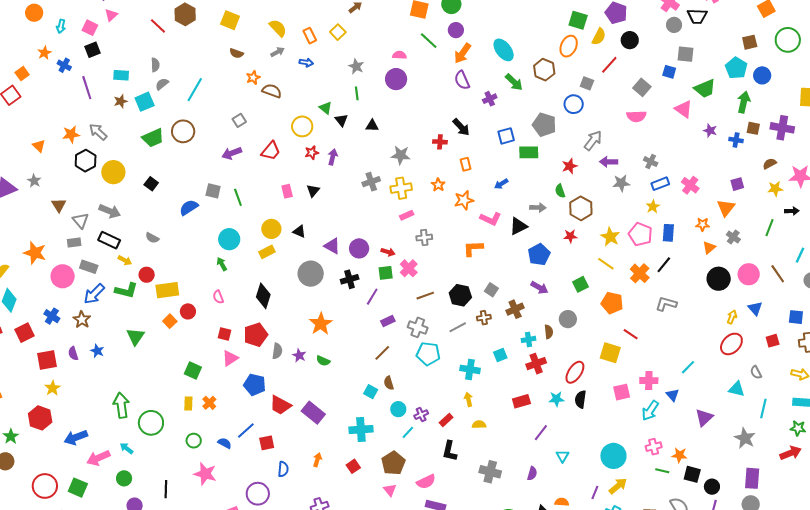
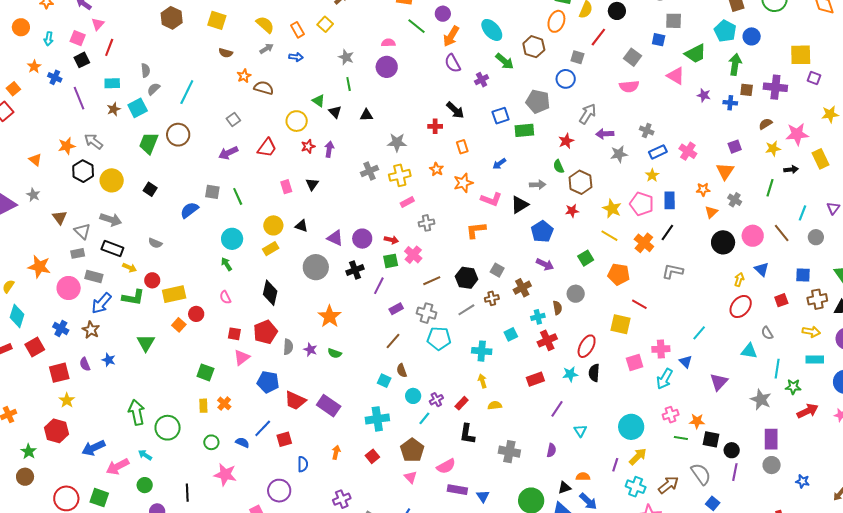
red line: (158, 26) -> (109, 47), moved, turned 72
green trapezoid: (153, 138) -> (149, 143), turned 140
green star: (798, 428) -> (793, 387), moved

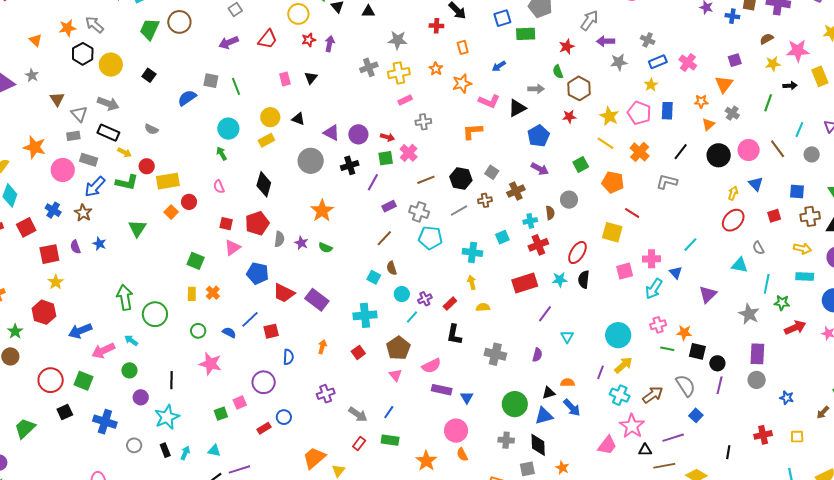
black line: (667, 232) -> (681, 152), moved
red rectangle: (535, 379) -> (525, 283), size x1.4

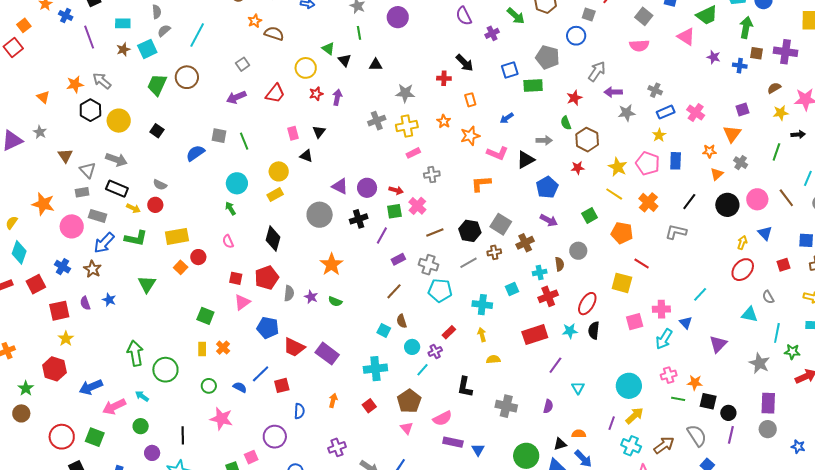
black triangle: (298, 119) -> (306, 156), moved
red circle: (147, 166) -> (155, 205), moved
gray square: (492, 172) -> (501, 224), size x1.5
red rectangle: (450, 304) -> (449, 332), moved

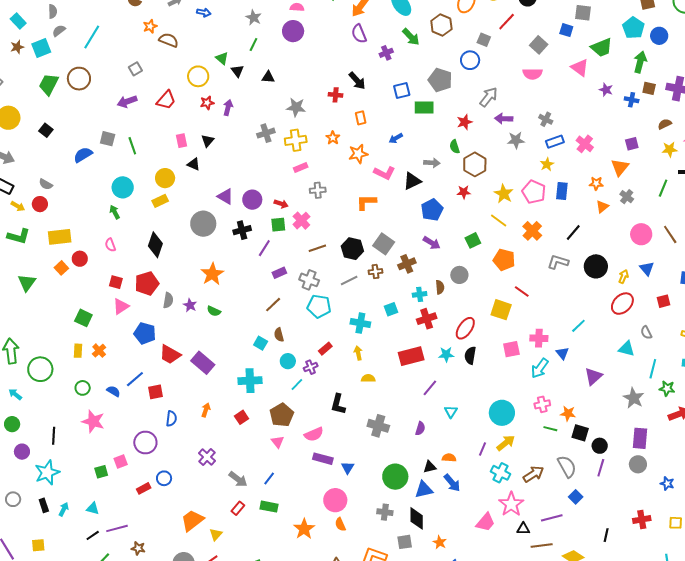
cyan rectangle: (123, 23) -> (18, 21), turned 42
green line: (359, 33) -> (253, 45), turned 32
black circle: (727, 205) -> (596, 266), moved
purple cross: (337, 447) -> (207, 457), turned -30

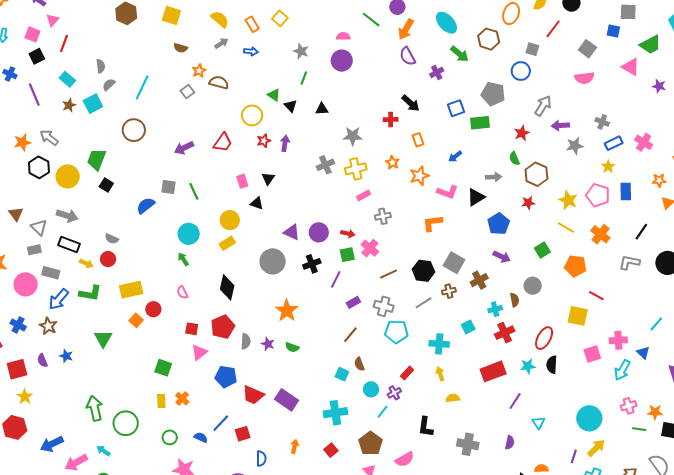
gray square: (135, 69) -> (187, 92), moved
green trapezoid: (49, 84) -> (97, 160), moved

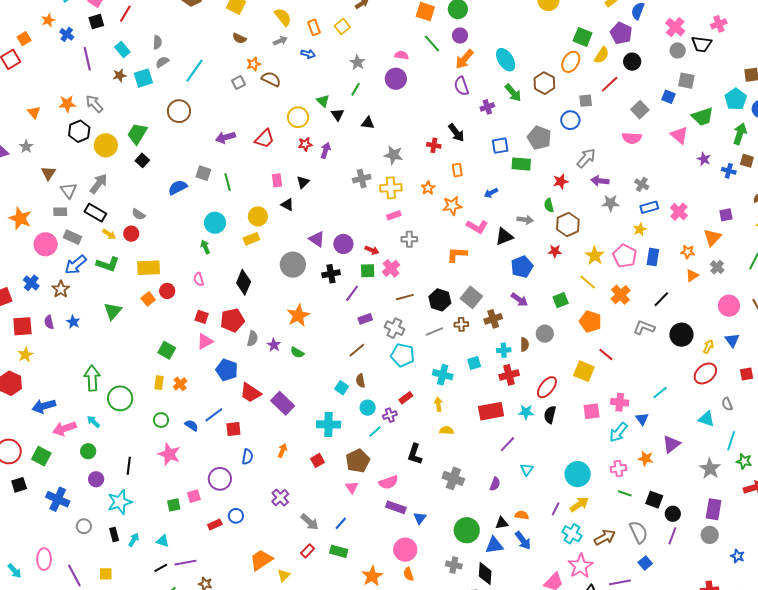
gray square: (532, 49) -> (586, 101), turned -32
gray arrow: (67, 216) -> (99, 184), turned -80
orange star: (655, 412) -> (646, 458), moved

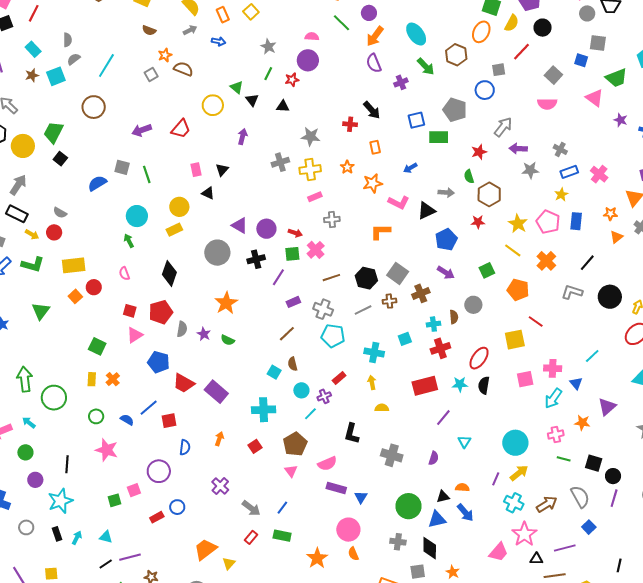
red star: (305, 144) -> (292, 80), moved
yellow square: (584, 371) -> (515, 340), turned -30

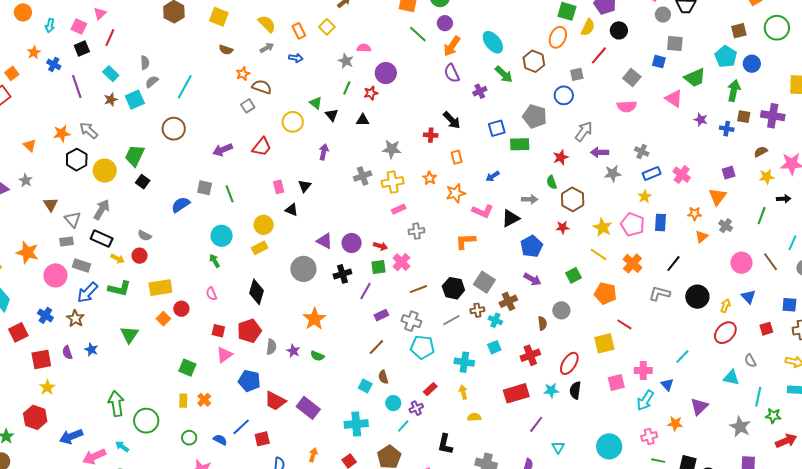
pink semicircle: (312, 36) -> (364, 48), moved
gray square: (151, 74) -> (248, 106), moved
cyan cross: (433, 324) -> (495, 320), moved, turned 32

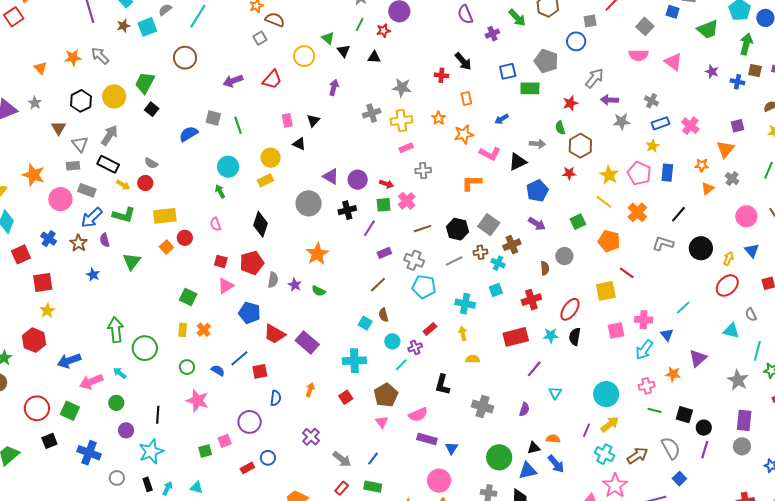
pink triangle: (674, 99) -> (673, 62), moved
black hexagon: (77, 160) -> (81, 101), moved
purple semicircle: (67, 352) -> (105, 240), moved

